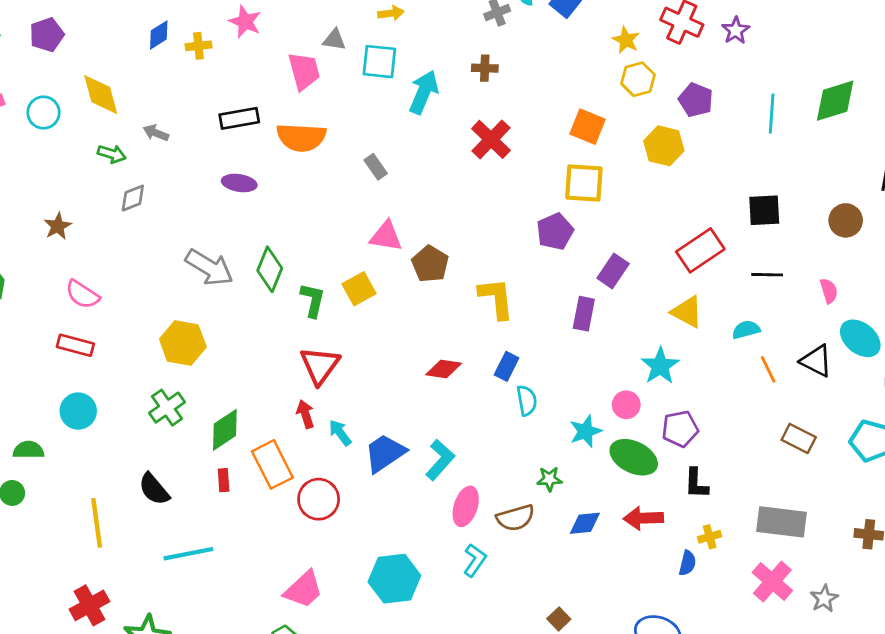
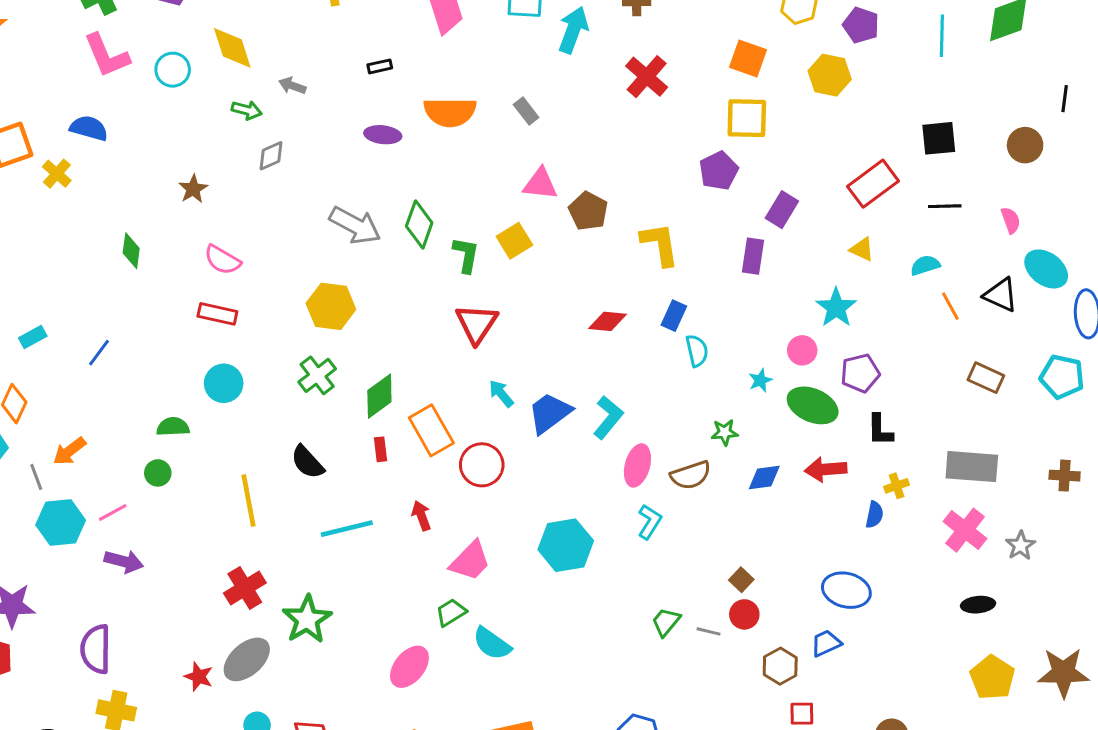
black rectangle: (239, 118) -> (380, 66), size x0.6
orange semicircle: (301, 137) -> (450, 112), moved
yellow triangle: (687, 312) -> (862, 249), size x0.7
red arrow: (305, 414) -> (421, 516), moved
cyan star: (585, 431) -> (760, 380), size x0.7

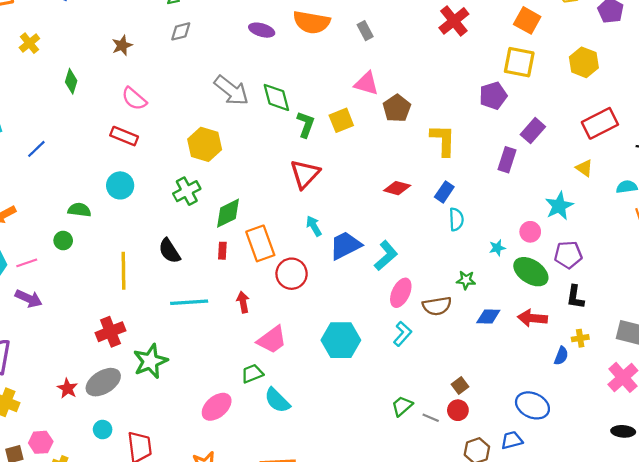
yellow hexagon: (830, 75) -> (584, 62), moved
yellow cross: (57, 174) -> (29, 43), moved
green diamond: (419, 224) -> (276, 97), turned -44

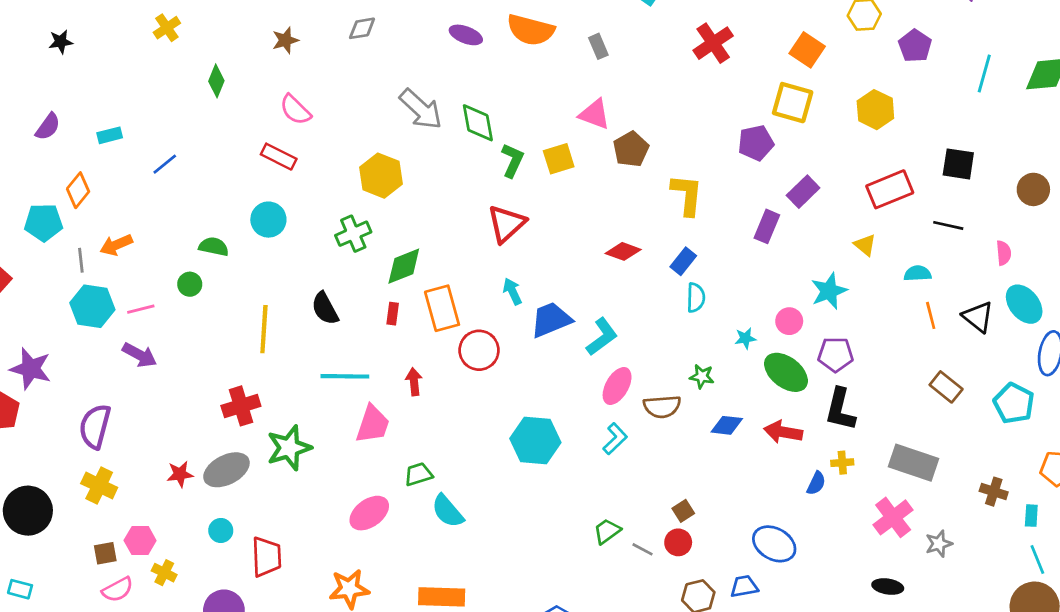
black L-shape: (575, 297) -> (840, 409), size x1.4
pink trapezoid: (272, 340) -> (373, 424), moved, turned -40
red star: (67, 388) -> (180, 474), turned 30

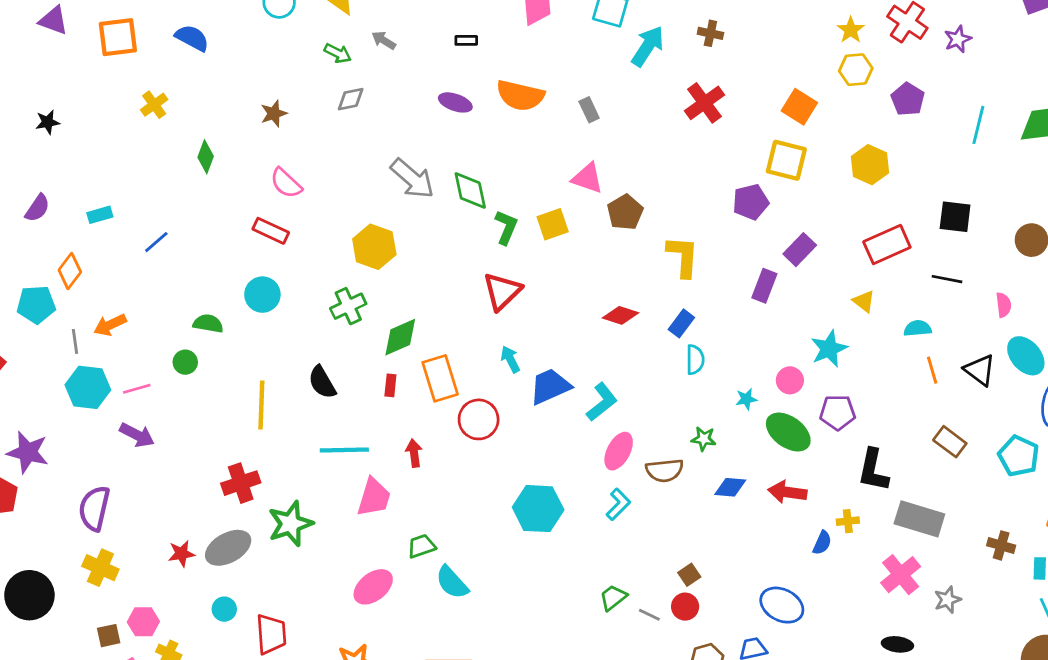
black L-shape: (840, 409) -> (873, 470), moved

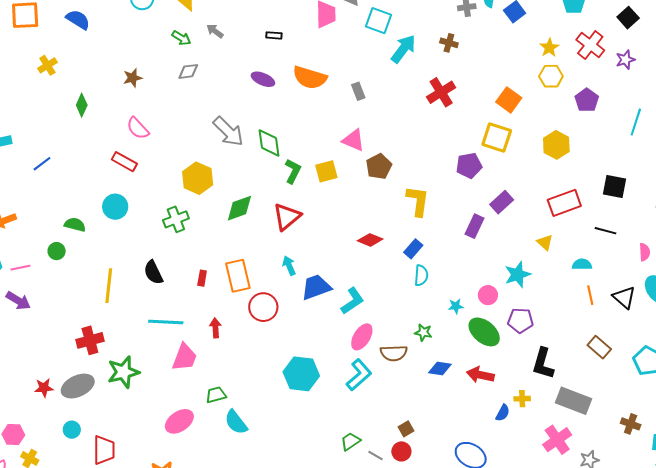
green diamond: (400, 337) -> (239, 208), moved
cyan L-shape: (618, 504) -> (359, 375), size x1.4

